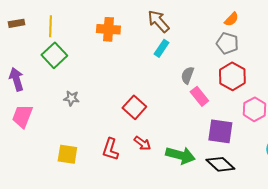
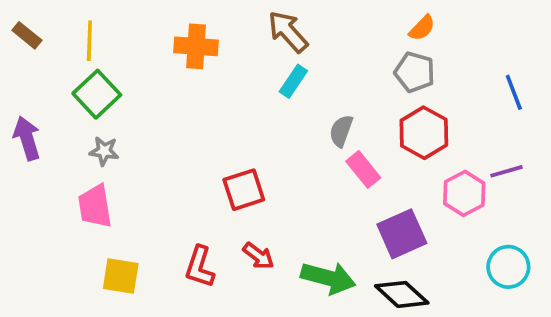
brown rectangle: (16, 23) -> (27, 35), turned 49
gray star: (71, 98) -> (104, 151), moved
red square: (134, 107) -> (244, 190), turned 30
pink trapezoid: (22, 116) -> (95, 206), moved, turned -30
purple square: (220, 131) -> (402, 234), turned -32

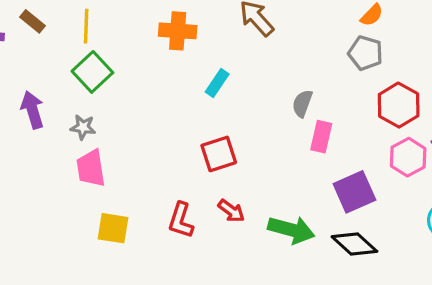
cyan rectangle: (293, 81) -> (217, 83), moved
red hexagon: (424, 133) -> (399, 105), moved
gray star: (104, 151) -> (83, 127), moved
pink rectangle: (363, 169) -> (321, 137), turned 52

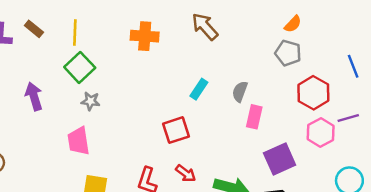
cyan rectangle: (217, 83) -> (199, 89), moved
gray star: (83, 127) -> (91, 101), moved

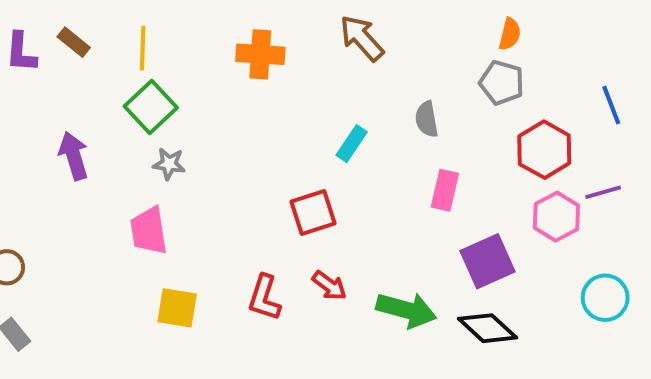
orange semicircle: (293, 24) -> (510, 34), turned -30
gray semicircle: (240, 92) -> (427, 119), moved, turned -30

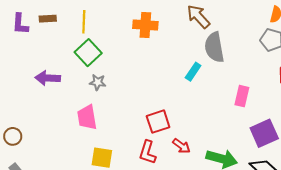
brown rectangle: (74, 42) -> (48, 19), turned -42
gray semicircle: (427, 119) -> (214, 47), moved, size x1.6
purple arrow: (74, 156) -> (48, 78), turned -70
red square: (313, 213) -> (158, 122), moved

